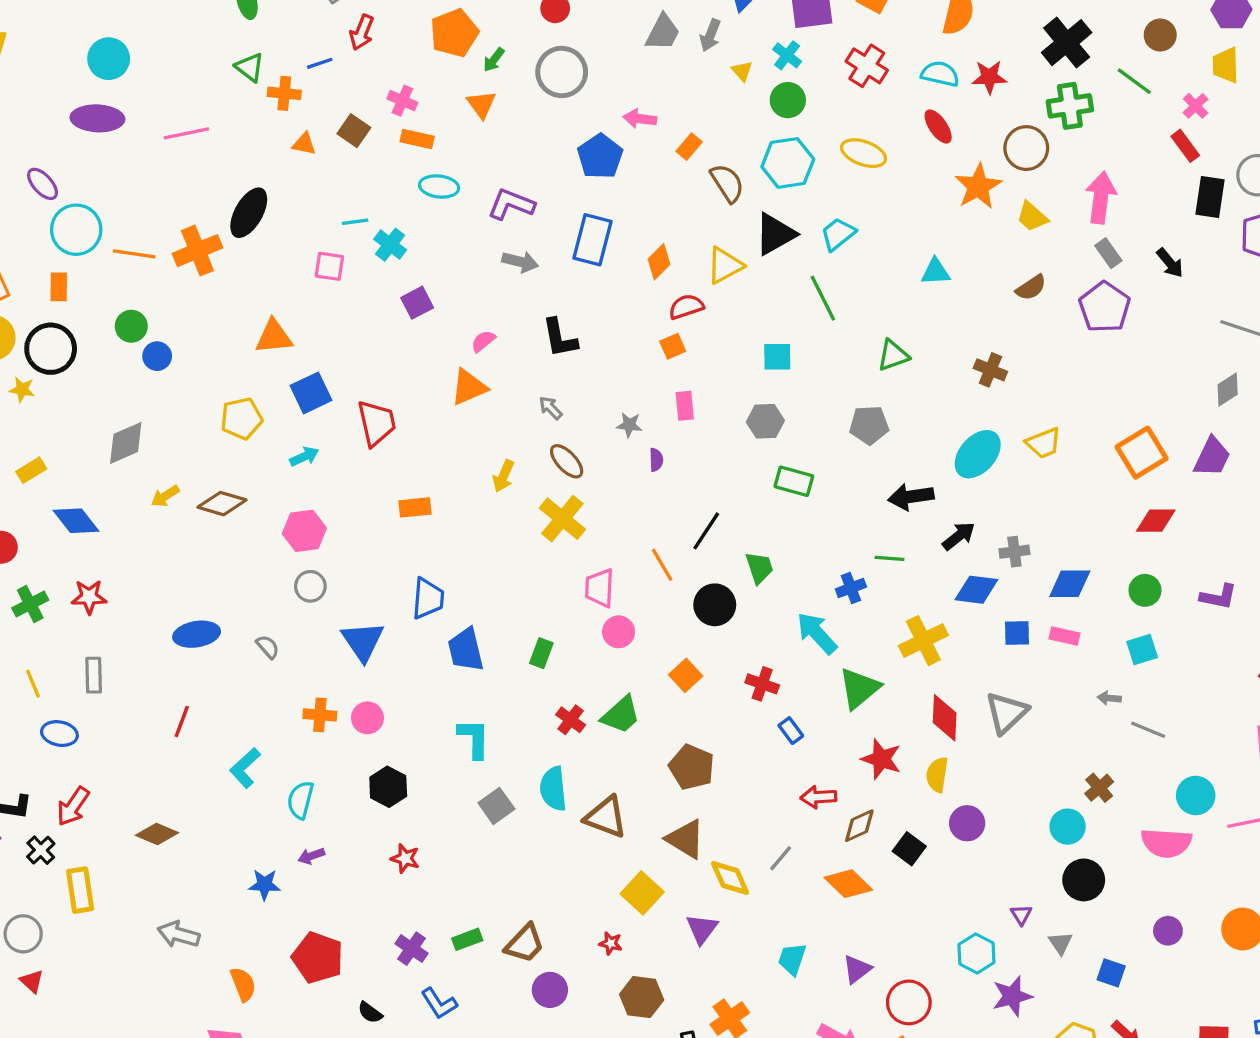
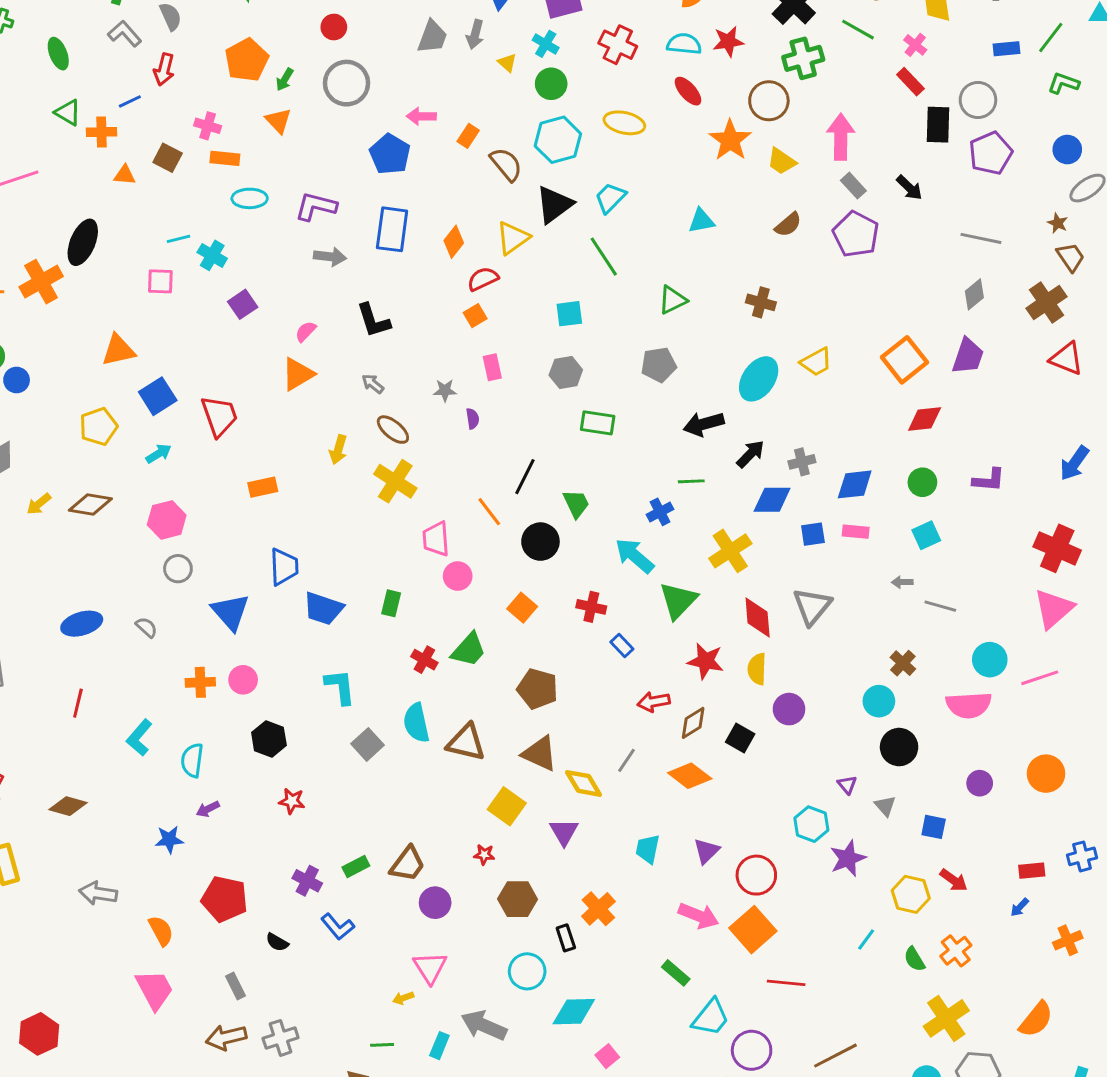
blue trapezoid: (466, 650) -> (323, 608), turned -51

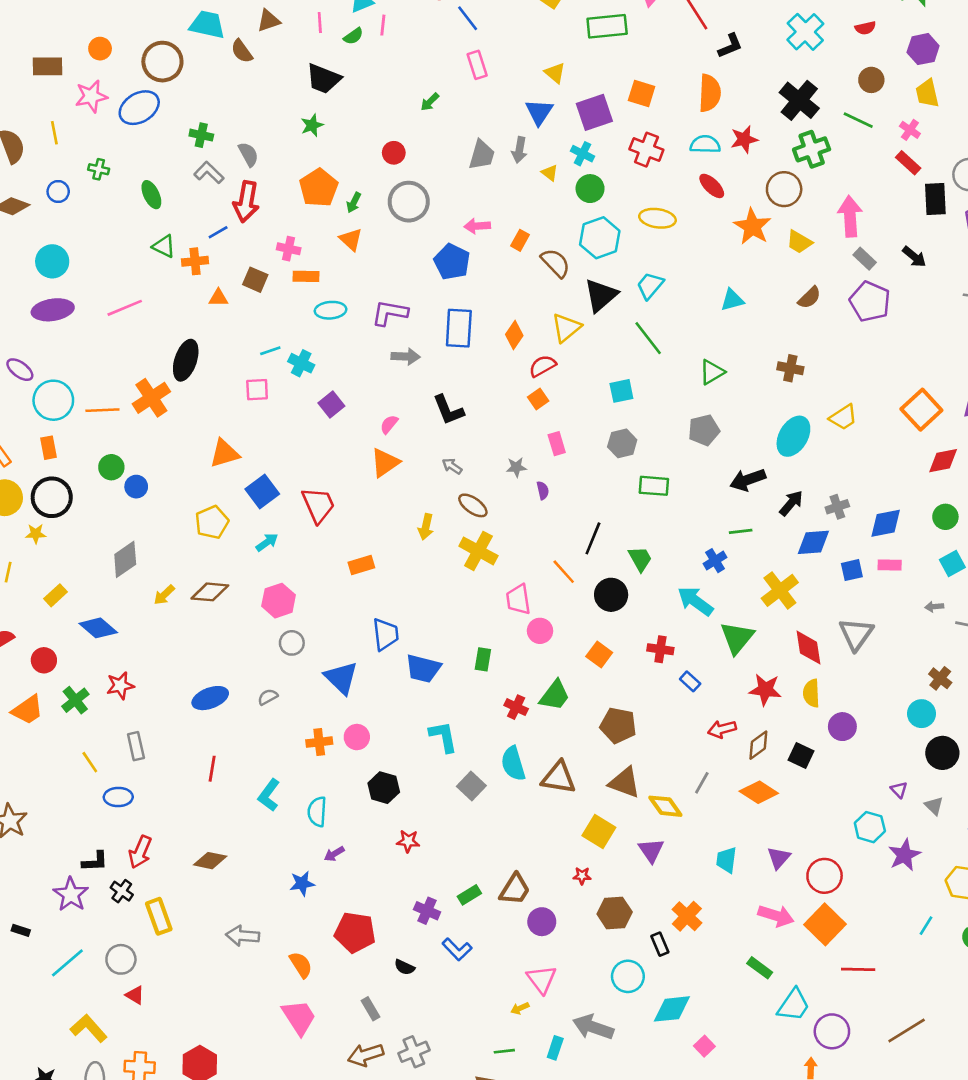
red arrow: (164, 69) -> (246, 202), size x1.4
gray semicircle: (146, 627) -> (268, 697), turned -66

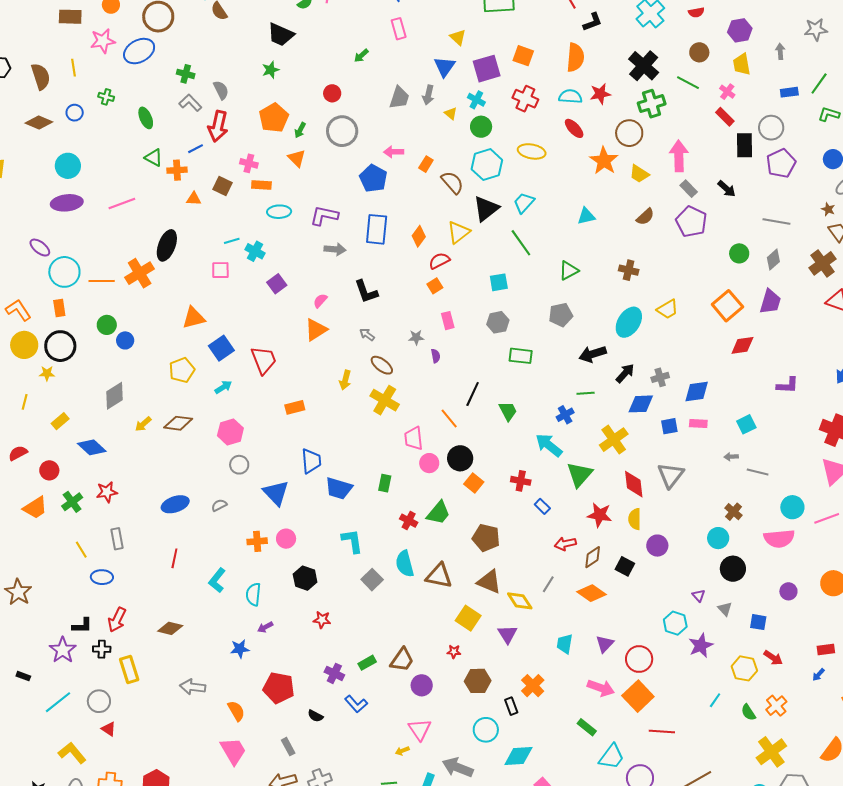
green circle: (945, 517) -> (739, 253), moved
black circle: (611, 595) -> (460, 458), moved
black cross: (122, 891) -> (102, 649), turned -36

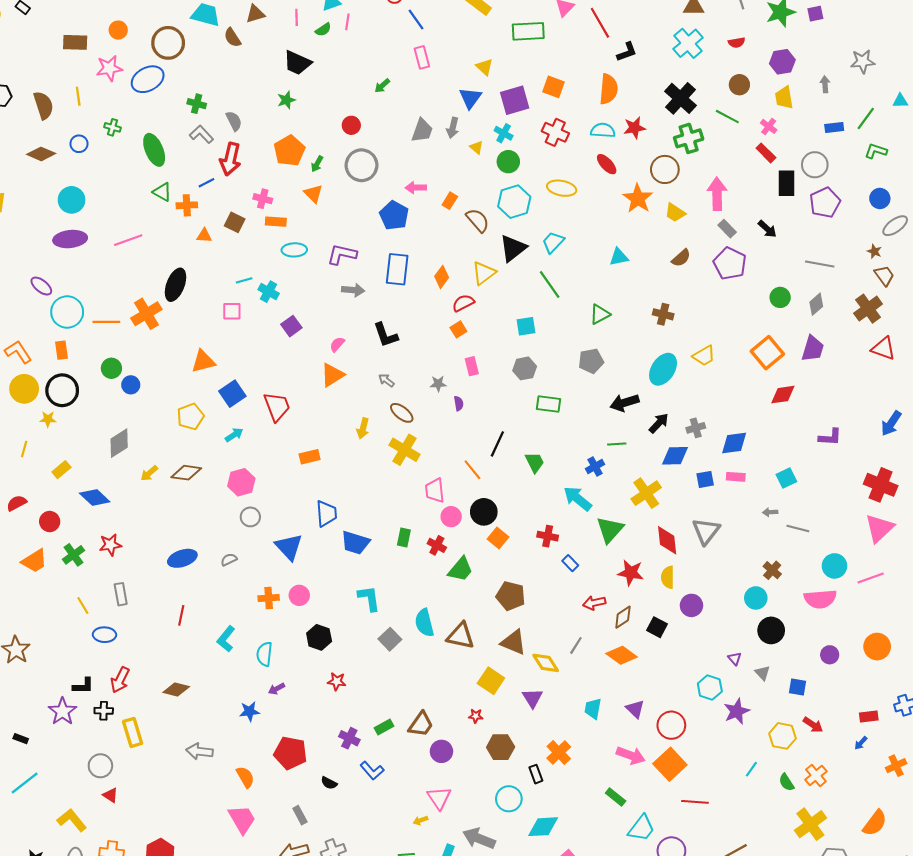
green ellipse: (146, 118) -> (154, 150), size x1.4
red cross: (409, 521) -> (437, 545), moved
purple triangle: (605, 644) -> (635, 709), turned -30
cyan line: (58, 702) -> (25, 783), moved

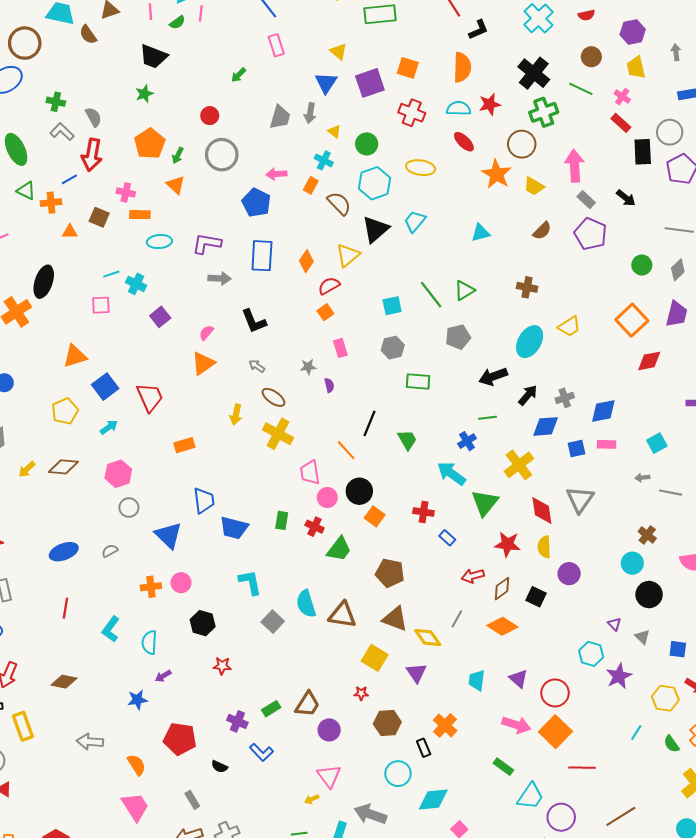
cyan cross: (504, 133) -> (324, 160), moved
green line: (550, 285) -> (431, 295), moved

